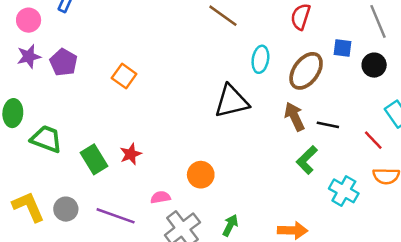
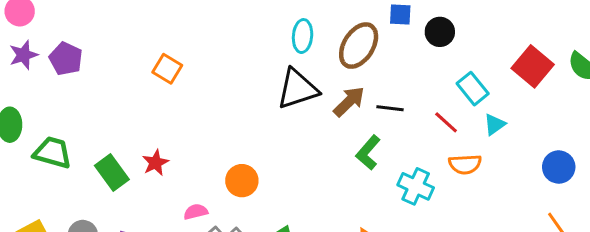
orange square: (124, 76) -> (167, 69), moved
black triangle: (232, 101) -> (297, 89), moved
brown arrow: (294, 117) -> (349, 102), turned 76

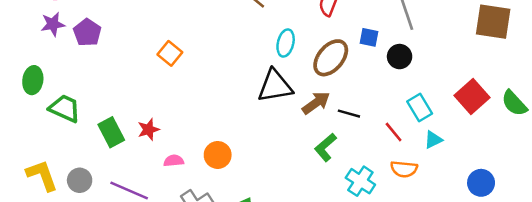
pink semicircle: (196, 212) -> (174, 161), moved

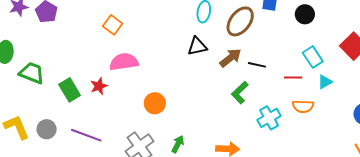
black circle: (400, 57) -> (305, 14), moved
black triangle: (275, 86) -> (197, 46), size x0.7
red line: (394, 132) -> (293, 78), turned -48
pink semicircle: (174, 161) -> (124, 62), moved, size x1.8
cyan cross: (360, 181) -> (269, 118), turned 30

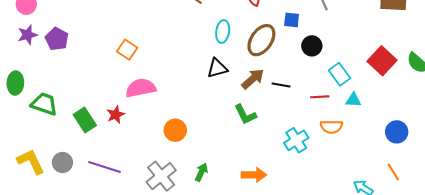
black circle: (305, 14) -> (312, 46), moved
cyan triangle: (325, 82) -> (353, 100), turned 35
green L-shape: (240, 93) -> (245, 114), moved, turned -70

